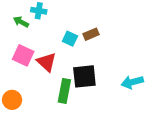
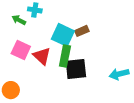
cyan square: (70, 39) -> (63, 35), size x1.6
green rectangle: (64, 91) -> (65, 56), moved

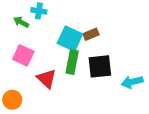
red triangle: (42, 56) -> (47, 79), moved
black square: (76, 69) -> (100, 66), moved

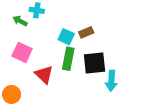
cyan square: (70, 39) -> (66, 37), size x0.7
cyan arrow: (132, 82) -> (111, 81), moved, turned -72

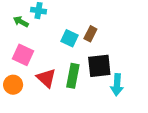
brown rectangle: (86, 32) -> (90, 34), turned -40
green rectangle: (68, 59) -> (73, 76), moved
orange circle: (12, 94) -> (13, 85), moved

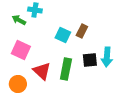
black square: (99, 66) -> (90, 60), size x0.7
orange circle: (13, 85) -> (18, 84), moved
cyan arrow: (117, 85) -> (107, 57), moved

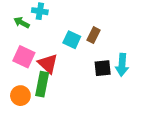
green rectangle: (66, 69) -> (42, 84), moved
red triangle: (42, 71) -> (48, 64), moved

